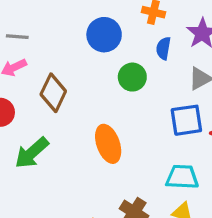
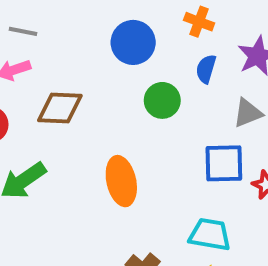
brown diamond: (53, 93) -> (60, 108), turned 60

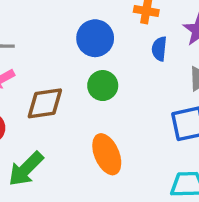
green circle: (162, 100) -> (103, 86), moved

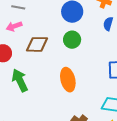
green arrow: (26, 169) -> (20, 80), turned 100

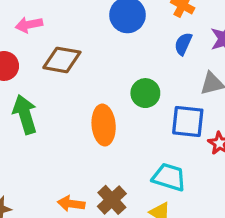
green circle: (72, 40) -> (145, 93), moved

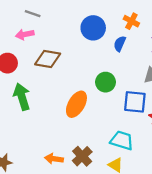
blue semicircle: (183, 44) -> (120, 44), moved
orange ellipse: (104, 125) -> (76, 104), turned 35

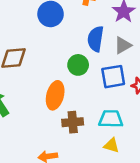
blue semicircle: (120, 44) -> (96, 39), moved, size x1.5
brown cross: (82, 156) -> (73, 122), moved, turned -36

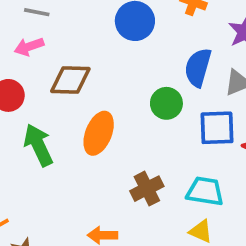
orange ellipse: (55, 95) -> (99, 133), moved
brown cross: (73, 122) -> (147, 189), turned -30

